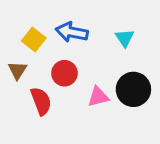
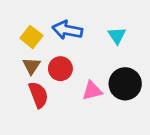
brown triangle: (18, 70) -> (31, 66), moved

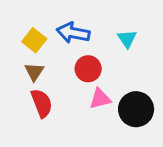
red circle: (60, 69) -> (88, 69), moved
black circle: (125, 84) -> (136, 109), moved

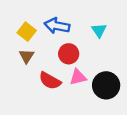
red semicircle: (42, 103) -> (50, 81), moved, turned 140

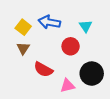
red circle: (69, 54) -> (71, 46), moved
pink triangle: (78, 77) -> (68, 86), moved

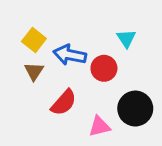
blue arrow: (49, 22) -> (70, 55), moved
red semicircle: (43, 69) -> (64, 103), turned -78

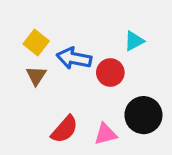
cyan triangle: (126, 38) -> (134, 41), turned 36
red semicircle: (64, 103) -> (65, 129), moved

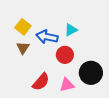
cyan triangle: (134, 41) -> (71, 30), moved
red circle: (110, 72) -> (65, 55), moved

